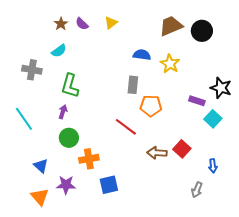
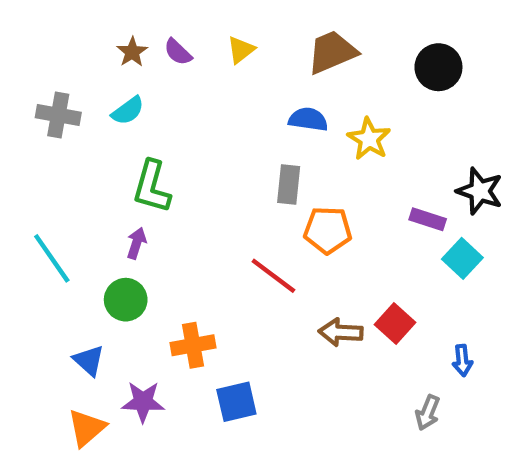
brown trapezoid: (171, 26) -> (332, 52), moved
gray cross: (32, 70) -> (58, 115), moved
green circle: (69, 138) -> (126, 300), moved
orange triangle: (40, 197) -> (87, 428), turned 30

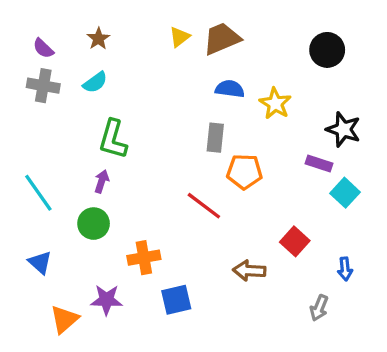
purple semicircle: (178, 52) -> (43, 48), moved
brown trapezoid: (332, 52) -> (222, 39), moved
black star: (480, 191) -> (343, 129), moved
brown arrow: (341, 332) -> (249, 271), moved
blue triangle: (89, 360) -> (40, 262), moved

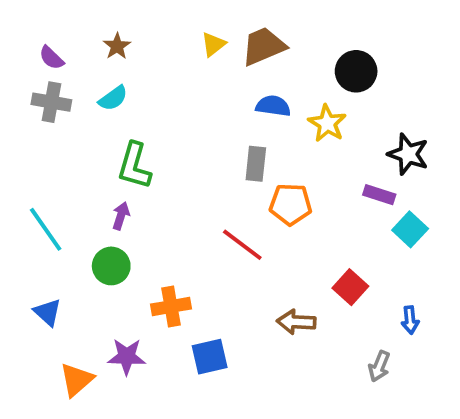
black circle: (327, 50) -> (356, 71), moved

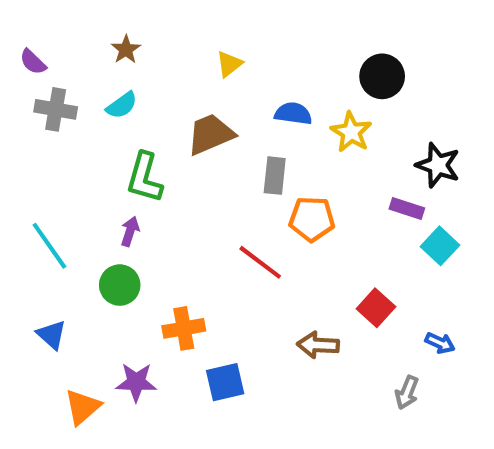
yellow triangle: (213, 44) -> (229, 64), moved
brown trapezoid: (264, 46) -> (211, 134), moved
purple semicircle: (51, 58) -> (33, 62), moved
blue arrow: (410, 320) -> (440, 343), turned -60

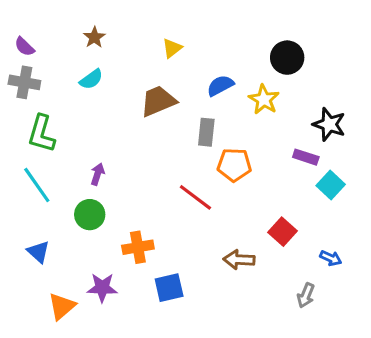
gray cross: (56, 109) -> (24, 82), moved
blue semicircle: (293, 114) -> (220, 86), turned -36
green L-shape: (144, 178) -> (42, 134), moved

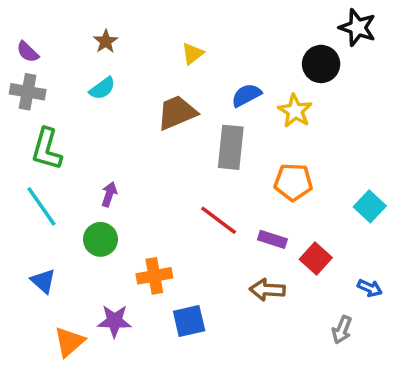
black star: (329, 124) -> (358, 28), moved
gray rectangle: (206, 132) -> (231, 147), size x1.4
purple rectangle: (306, 157) -> (272, 239), moved
orange pentagon: (234, 165) -> (293, 182), moved

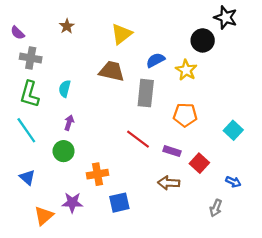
yellow triangle: (193, 54) -> (122, 34), size x1.5
cyan semicircle: (102, 88) -> (65, 89), moved, turned 140
gray cross: (28, 92) -> (31, 58), moved
brown trapezoid: (177, 113) -> (112, 71), turned 36

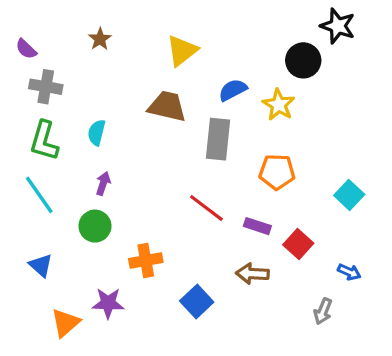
blue square: (119, 203) -> (197, 301), moved, turned -30

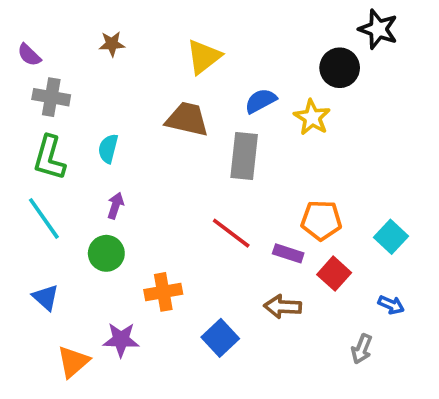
brown star: (100, 39) -> (112, 44), turned 30
orange pentagon: (277, 172) -> (321, 220), moved
cyan square: (349, 195) -> (391, 237), moved

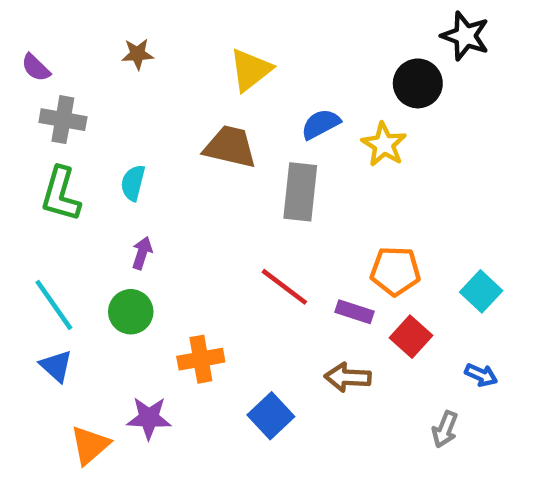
cyan line: (44, 218) -> (54, 305), moved

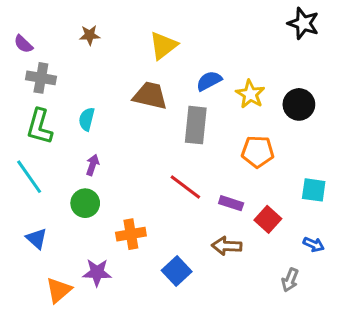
black circle: (418, 83) -> (299, 104), moved
orange pentagon: (395, 271) -> (258, 152), moved
cyan square: (481, 291) -> (314, 190), turned -35
cyan line: (54, 305) -> (29, 177), moved

